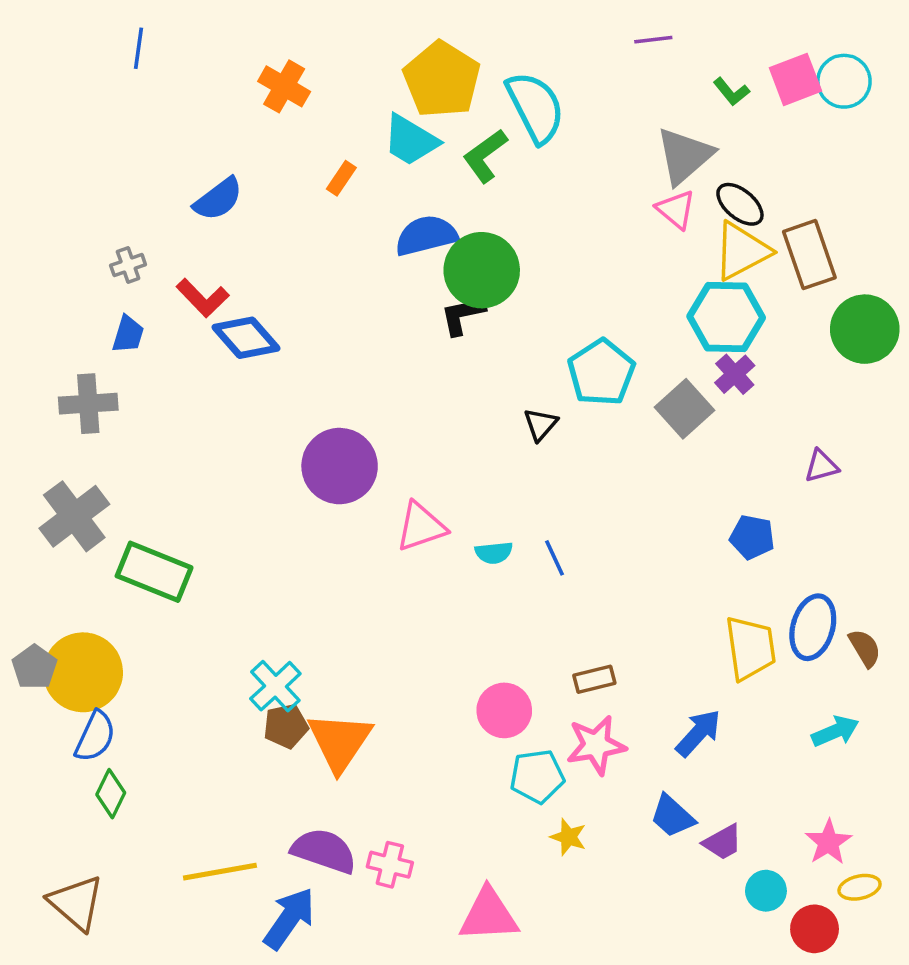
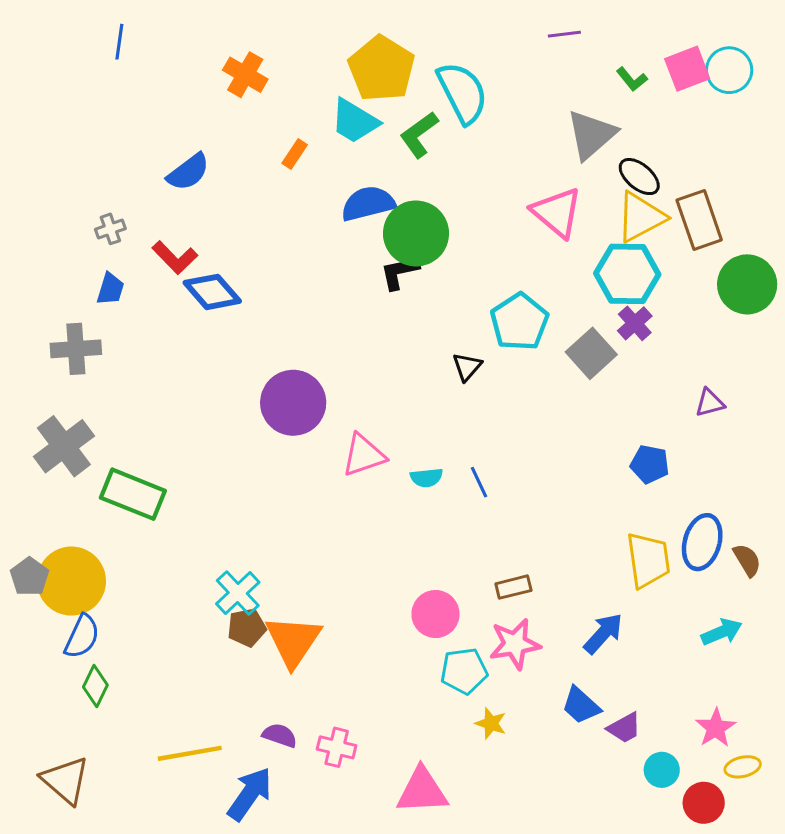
pink triangle: (676, 209) -> (557, 212), moved, size x1.5
purple semicircle: (324, 851) -> (280, 735), size x0.6

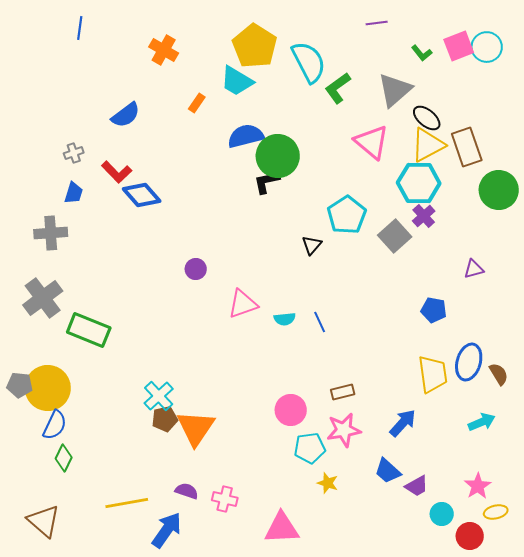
green L-shape: (419, 135) -> (338, 88), moved
purple circle: (293, 403) -> (196, 269), size x0.5
gray pentagon: (29, 577) -> (20, 385), turned -30

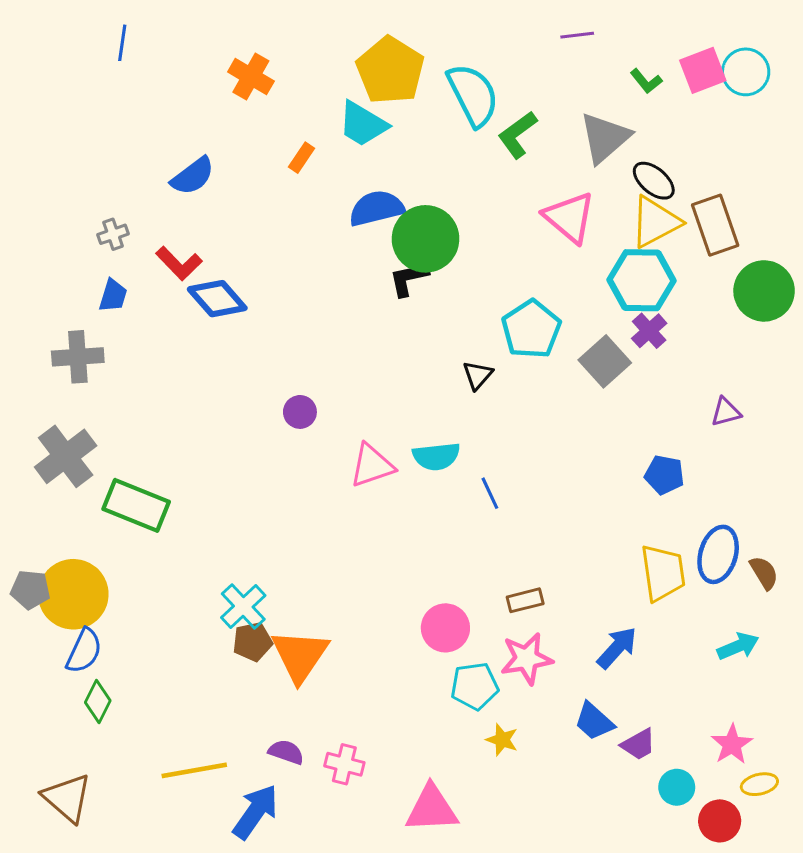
cyan semicircle: (285, 319) -> (436, 456), moved, size x1.4

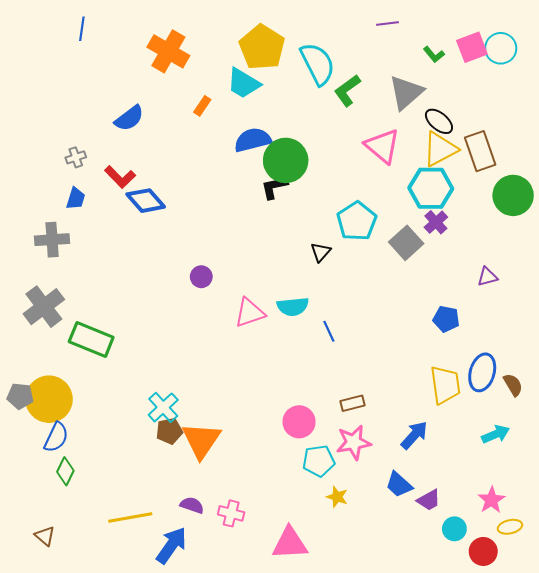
orange cross: (251, 77) -> (168, 51), size x1.4
brown triangle: (67, 798) -> (45, 536), size x0.6

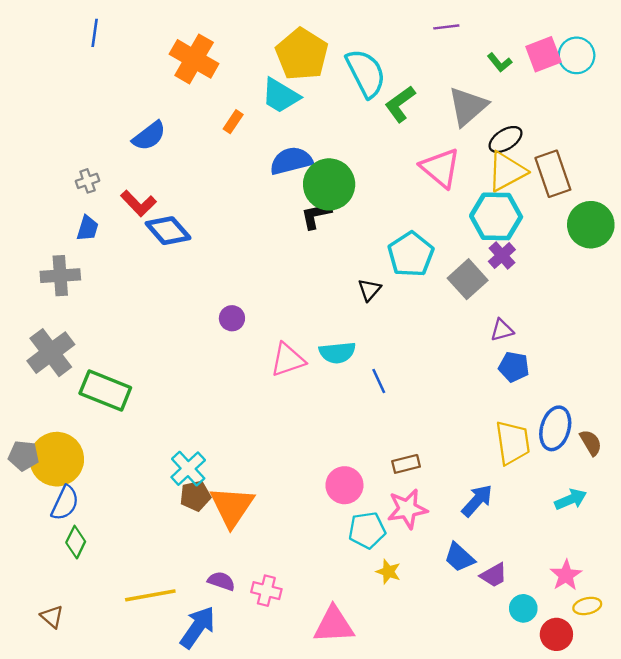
black ellipse: (439, 121) -> (506, 139), turned -72
purple triangle: (487, 277) -> (502, 330), moved

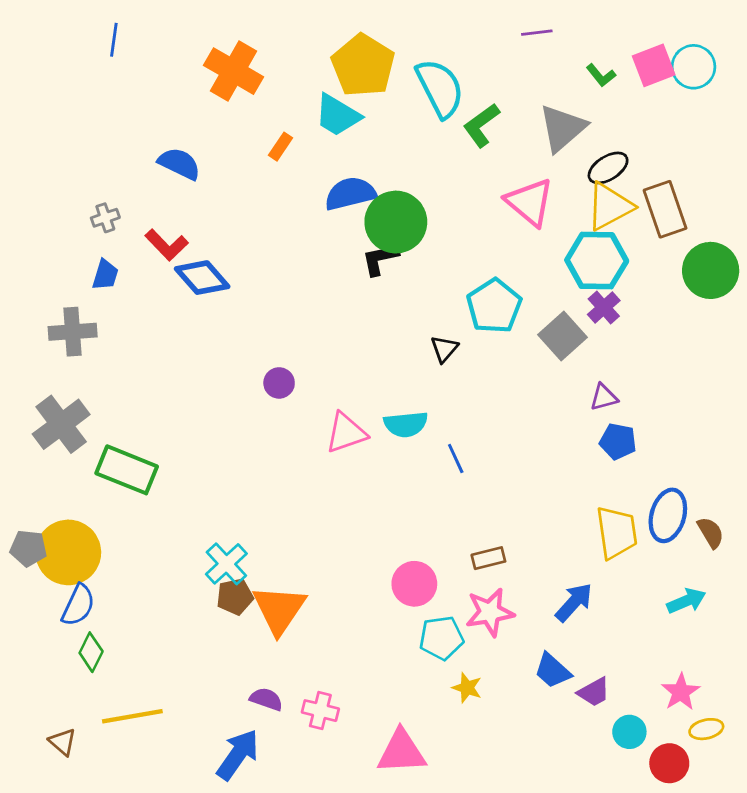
blue semicircle: (149, 136) -> (179, 164), turned -117
yellow line: (150, 595) -> (132, 716), moved

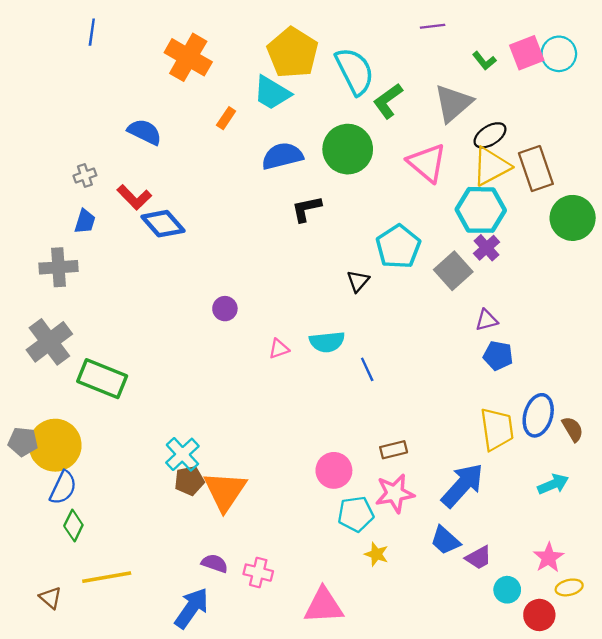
green circle: (396, 222) -> (348, 149), moved
pink triangle: (346, 433) -> (279, 349), size x0.6
blue arrow: (574, 602) -> (462, 485), size x1.4

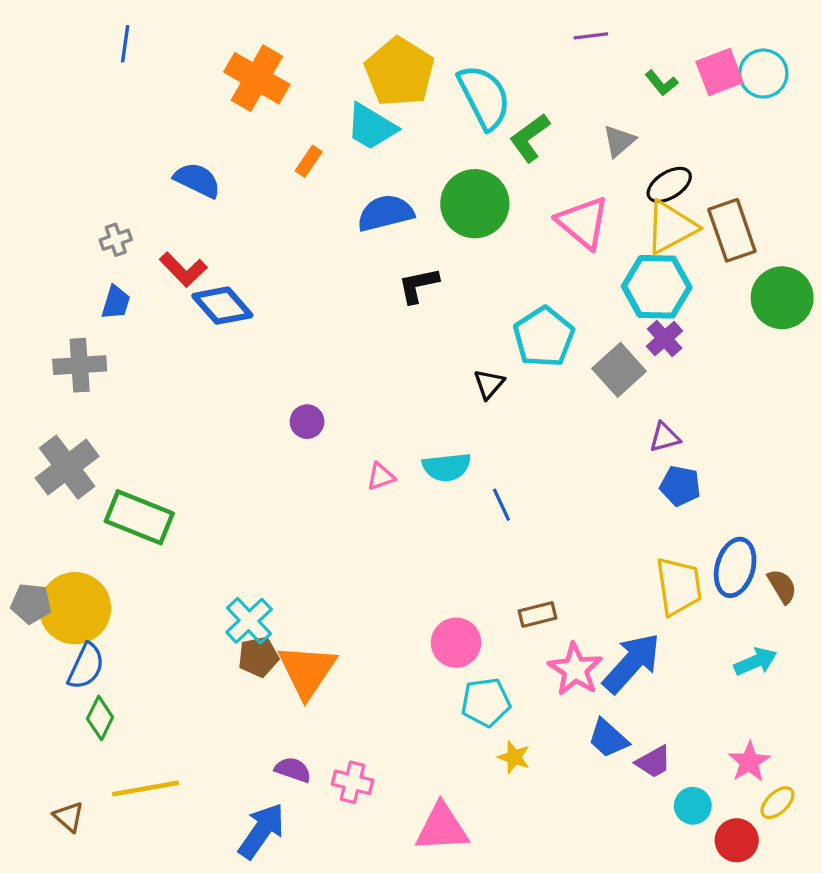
gray triangle: (453, 103) -> (619, 141), size x0.6
pink star: (395, 493) -> (575, 669), moved, turned -30
yellow ellipse: (569, 587) -> (777, 803), turned -30

